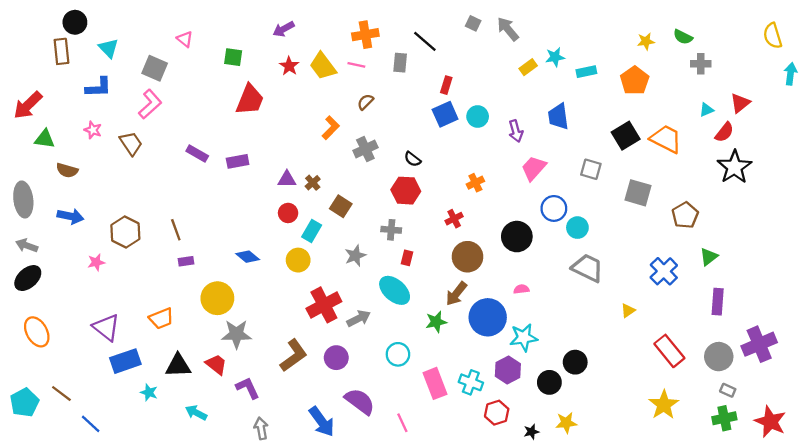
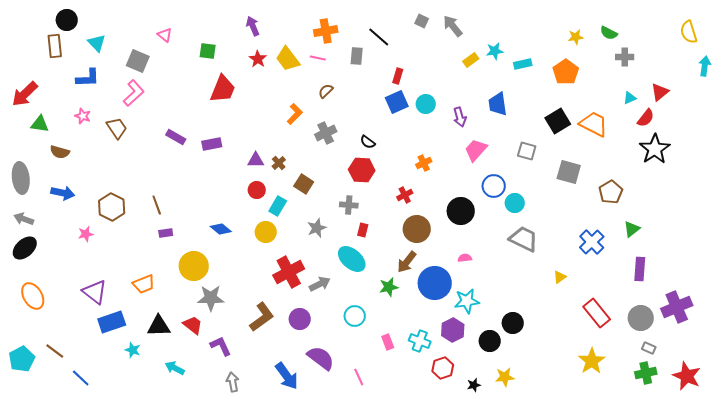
purple arrow: (284, 29) -> (253, 26), turned 96
pink rectangle: (435, 383) -> (388, 342), size x0.6

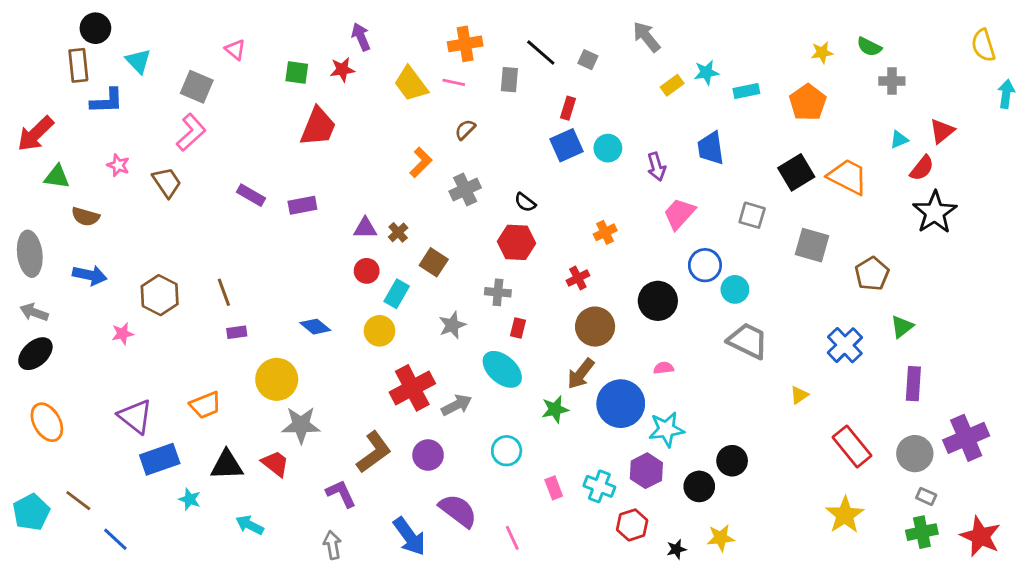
gray square: (422, 21) -> (588, 60), moved
red star: (258, 59) -> (342, 70), moved, turned 30
blue L-shape: (88, 78) -> (107, 101), moved
purple L-shape: (221, 346) -> (341, 494), moved

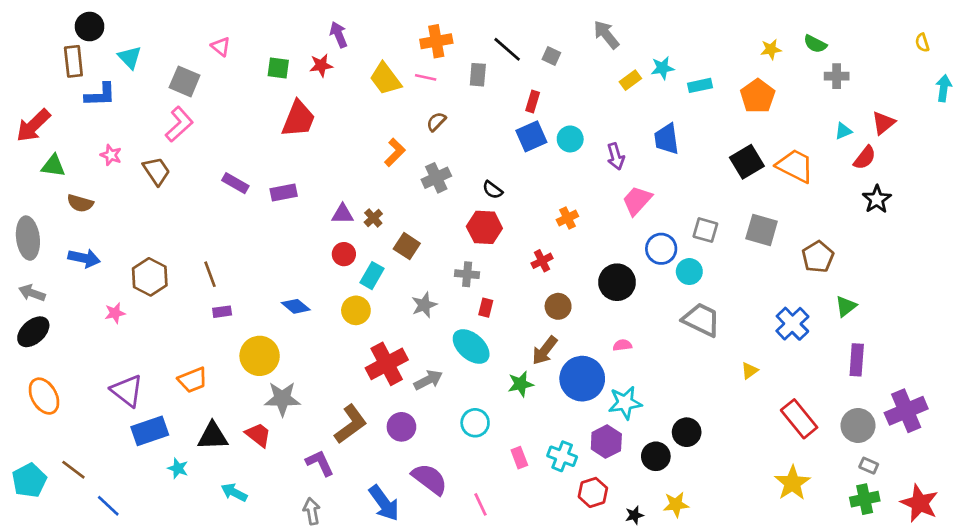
yellow semicircle: (983, 45) -> (922, 43), size x0.6
black star: (935, 212) -> (877, 199), size x0.7
gray square: (752, 215) -> (705, 230), moved
brown circle: (595, 327) -> (558, 306), size x0.7

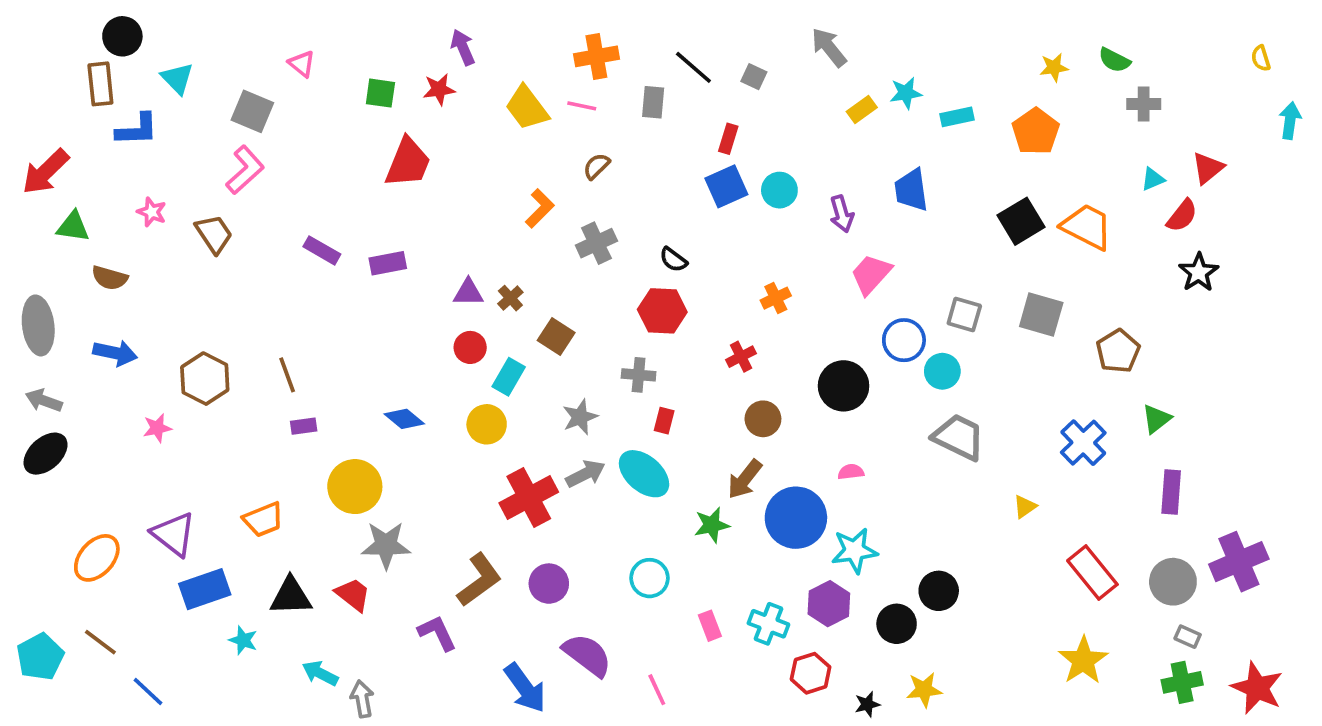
gray arrow: (428, 380) -> (585, 474), moved
orange ellipse: (44, 396) -> (97, 558), moved, turned 72
gray arrow: (312, 511) -> (362, 699), moved

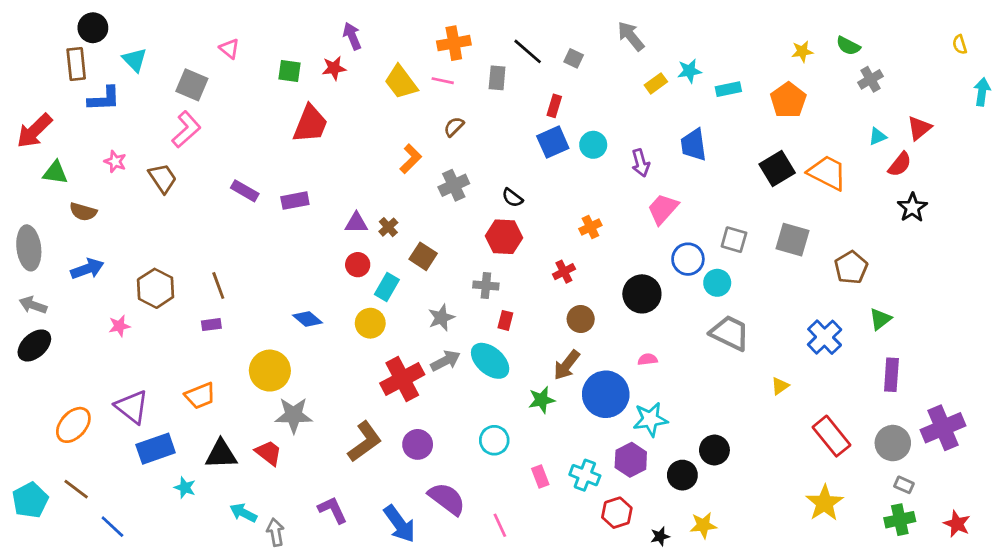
gray cross: (1144, 104) -> (871, 79), turned -30
blue arrow: (115, 353) -> (87, 269), turned -32
purple rectangle: (304, 426) -> (211, 325), moved
purple L-shape: (437, 633) -> (333, 510), moved
red star: (1257, 688) -> (957, 524), size x0.7

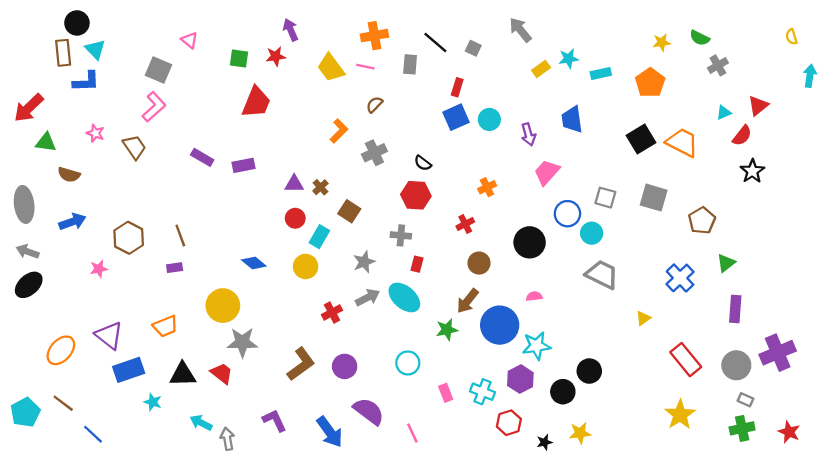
cyan triangle: (135, 60) -> (95, 49), moved
red cross: (402, 379) -> (332, 312), size x0.6

